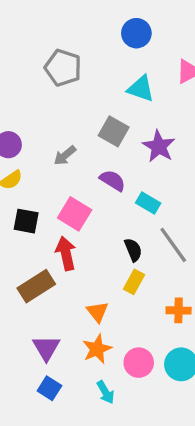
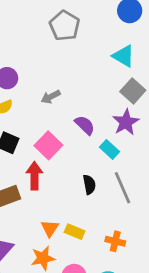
gray square: (114, 131) -> (133, 91), moved
purple star: (159, 146) -> (126, 122), moved
yellow rectangle: (134, 282) -> (75, 232), moved, turned 72

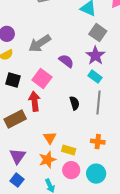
gray arrow: (51, 97) -> (40, 43), size x1.6
cyan rectangle: (109, 149) -> (95, 77), moved
gray line: (123, 188) -> (98, 103), turned 35
yellow rectangle: (75, 232) -> (69, 150), moved

